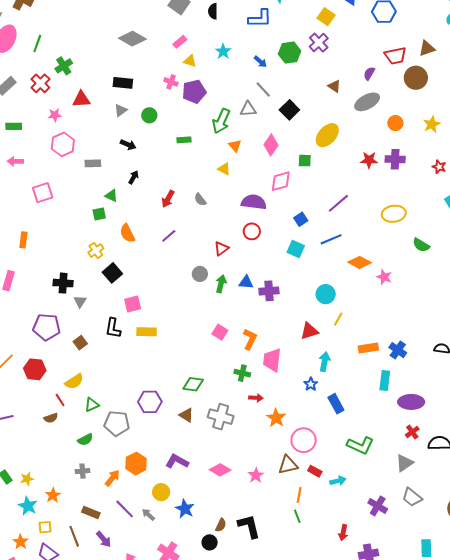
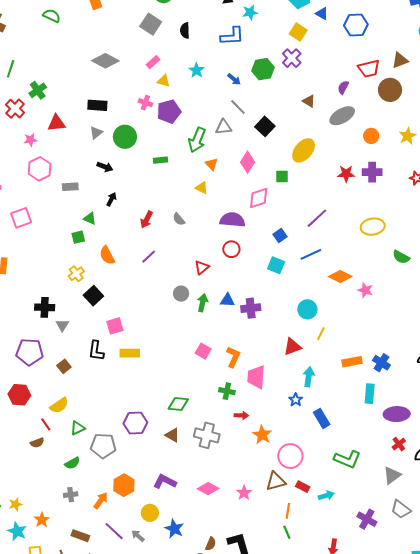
green circle: (149, 115) -> (125, 137), size x1.5

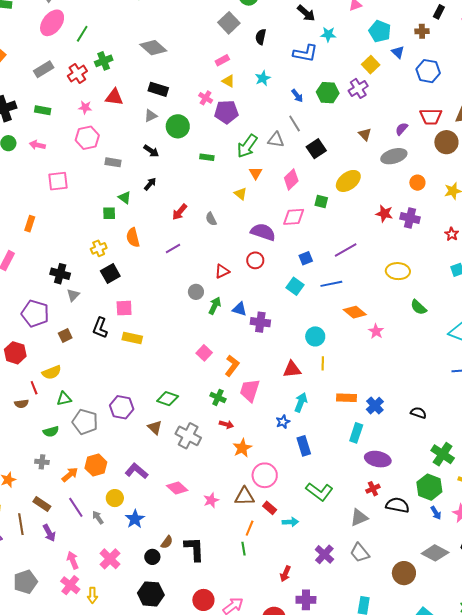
gray diamond: (105, 61) -> (153, 48), moved
yellow line: (321, 334) -> (323, 363), turned -40

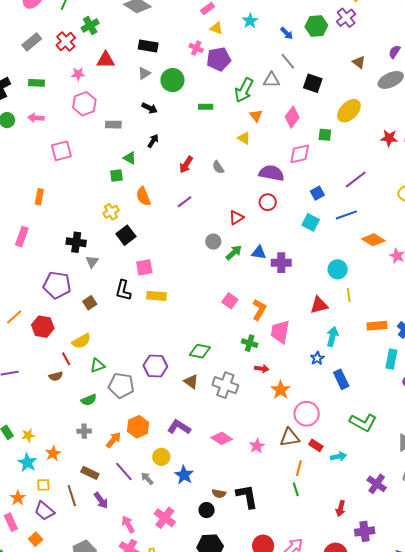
black square: (316, 149) -> (313, 83), turned -30
green arrow: (215, 306) -> (234, 253), turned 30
brown semicircle: (167, 542) -> (219, 493), turned 72

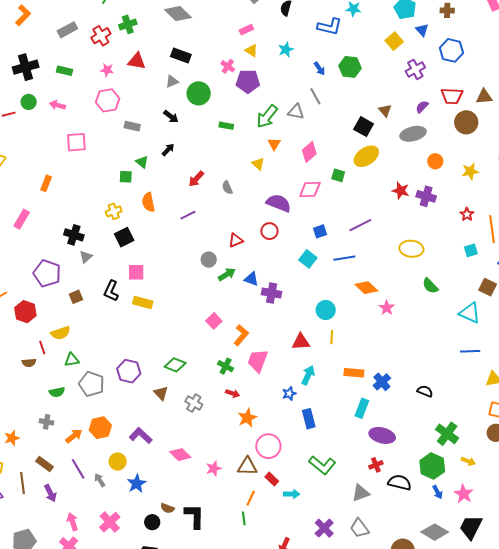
purple cross: (346, 18) -> (415, 69), moved
black square: (313, 83) -> (364, 127), moved
gray cross: (225, 385) -> (194, 403), size x0.7

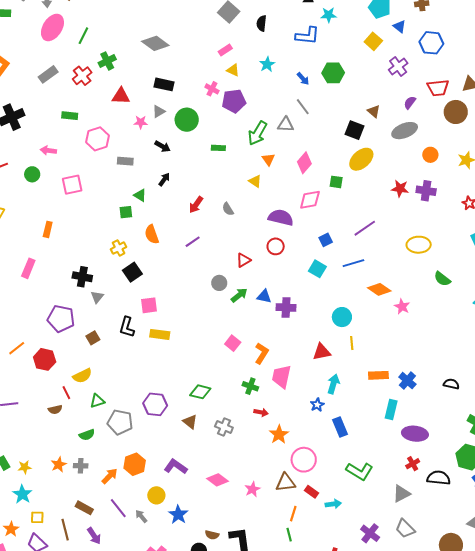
pink star: (107, 70) -> (141, 122), moved
green rectangle: (64, 71) -> (70, 116), moved
green circle: (29, 102) -> (32, 174), moved
orange star: (12, 438) -> (59, 465), moved

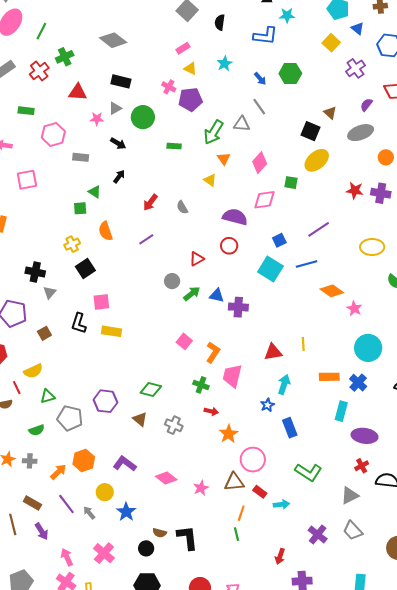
cyan square: (317, 269) -> (270, 269), size x1.4
cyan circle: (342, 317) -> (368, 348), moved, size x1.4

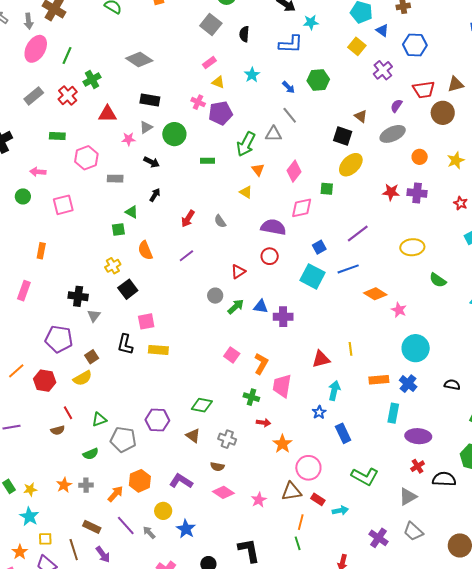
yellow semicircle: (33, 371) -> (83, 378), moved
brown semicircle: (160, 533) -> (217, 467), moved

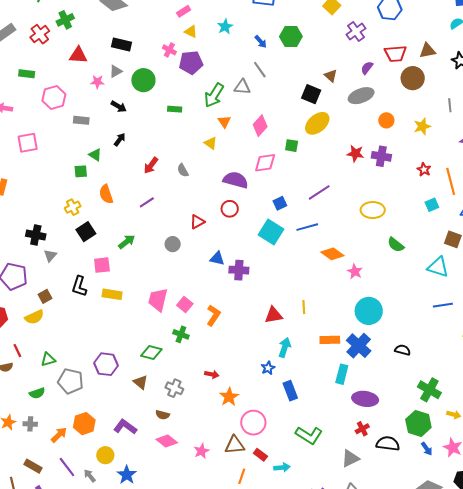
green arrow: (236, 307) -> (127, 242), moved
blue cross: (408, 384) -> (359, 346), size x1.4
pink trapezoid: (282, 386) -> (158, 300), moved
green cross: (251, 397) -> (181, 334), moved

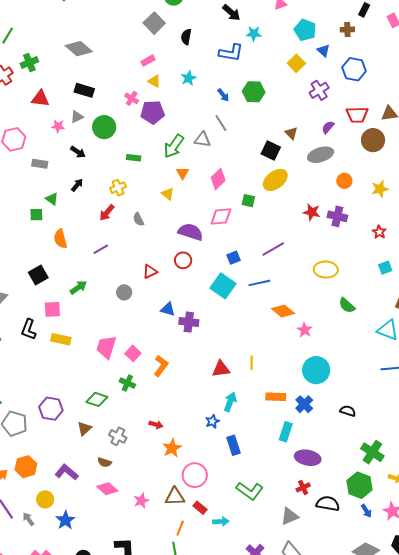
yellow cross: (73, 207) -> (118, 188), moved
blue cross: (359, 346) -> (304, 404), size x0.7
brown triangle: (141, 382) -> (84, 429), turned 35

